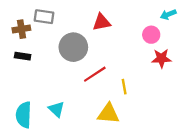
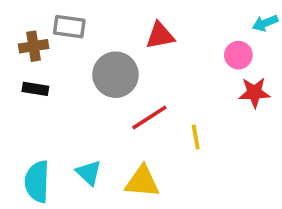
yellow triangle: (108, 114) -> (142, 182), moved

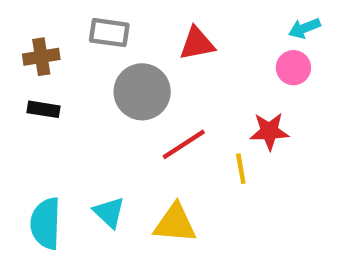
cyan arrow: (265, 23) -> (304, 28), moved
gray rectangle: (69, 27) -> (109, 33), moved
red star: (254, 93) -> (269, 131), moved

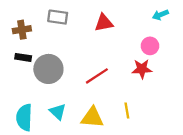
pink circle: (293, 68) -> (150, 46), moved
gray circle: (142, 92) -> (48, 69), moved
yellow line: (241, 169) -> (127, 110), moved

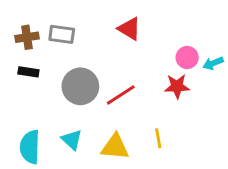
cyan arrow: (160, 15) -> (213, 63), moved
gray rectangle: (58, 17) -> (62, 34), moved
red triangle: (104, 23) -> (129, 29), turned 42
gray circle: (48, 69) -> (80, 86), moved

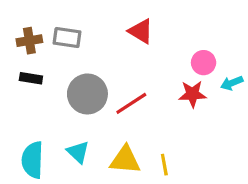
cyan arrow: (213, 63) -> (232, 83), moved
yellow line: (158, 138) -> (164, 165), moved

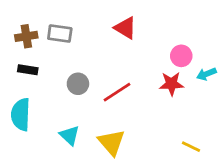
gray circle: (87, 94) -> (78, 84), size x0.6
cyan semicircle: (33, 160) -> (21, 114), moved
yellow triangle: (125, 160) -> (111, 142), turned 44
yellow line: (164, 165) -> (191, 147), moved, turned -54

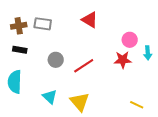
cyan arrow: (206, 74) -> (148, 53), turned -72

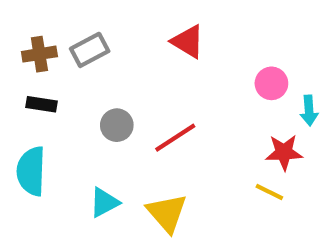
gray rectangle: (43, 24) -> (90, 50), turned -36
red star: (123, 60) -> (284, 152), moved
cyan triangle: (50, 97) -> (104, 202), turned 49
yellow line: (137, 105) -> (269, 192), moved

